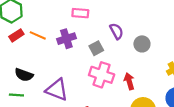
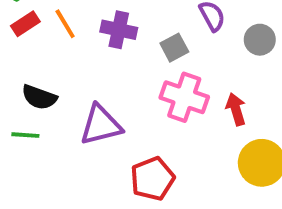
orange line: (38, 35) -> (65, 24), turned 35
purple cross: (66, 39) -> (119, 30), turned 30
purple triangle: (57, 90) -> (101, 125), turned -35

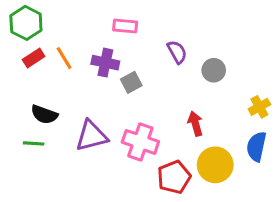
gray square: (174, 48) -> (131, 82), moved
pink cross: (184, 97) -> (140, 142), moved
red pentagon: (152, 179) -> (174, 177), moved

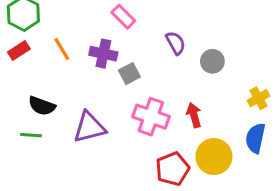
pink rectangle: (125, 26) -> (123, 17), turned 40
red rectangle: (34, 58) -> (19, 51), moved
pink cross: (140, 142) -> (151, 117), moved

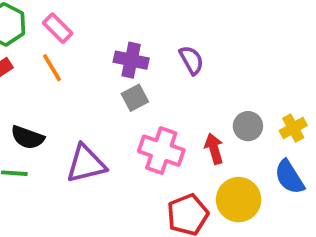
pink rectangle: (123, 17) -> (58, 28), moved
purple cross: (103, 54) -> (131, 60), moved
gray circle: (212, 61) -> (248, 126), moved
blue semicircle: (255, 138) -> (289, 177), turned -44

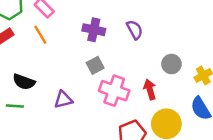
gray square: (135, 98) -> (95, 65), moved
gray circle: (248, 126) -> (171, 64), moved
purple triangle: (86, 164) -> (63, 100), size x0.7

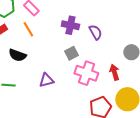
purple semicircle: (135, 30) -> (95, 32), moved
black semicircle: (24, 82) -> (17, 55), moved

